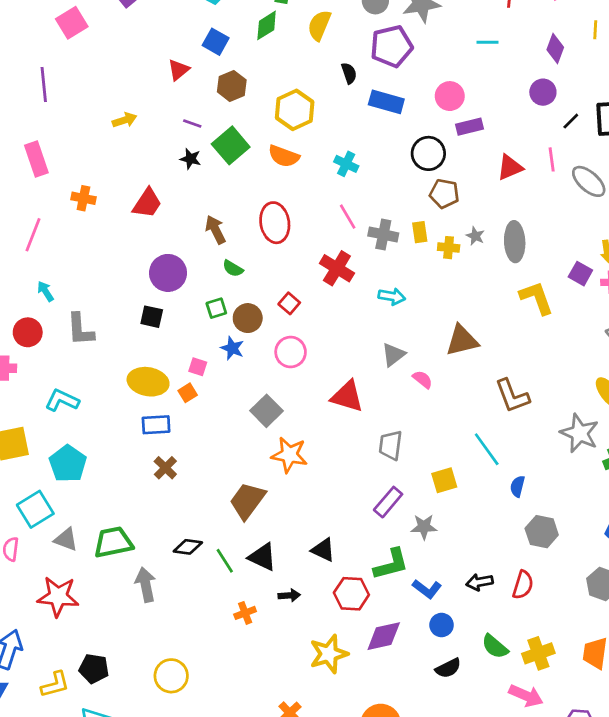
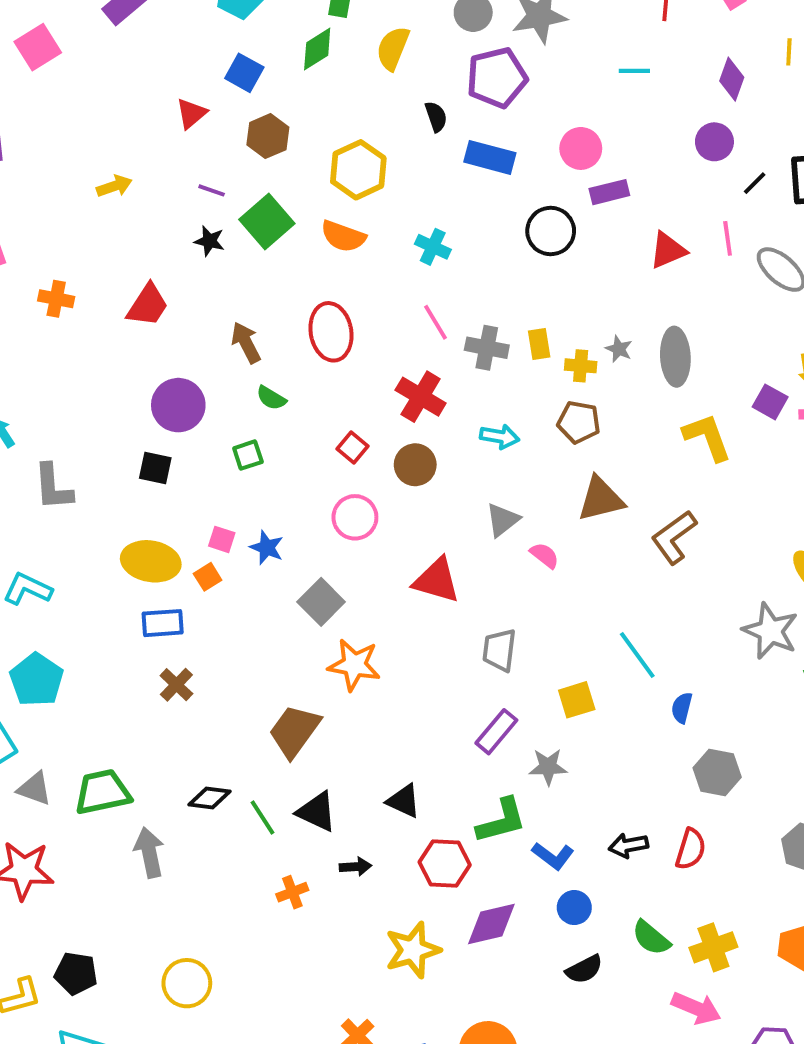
brown pentagon: (444, 194) -> (579, 422), moved
brown circle: (248, 318) -> (415, 465), moved
blue star: (232, 348) -> (267, 548), moved
brown L-shape: (512, 396) -> (674, 537), moved, turned 75

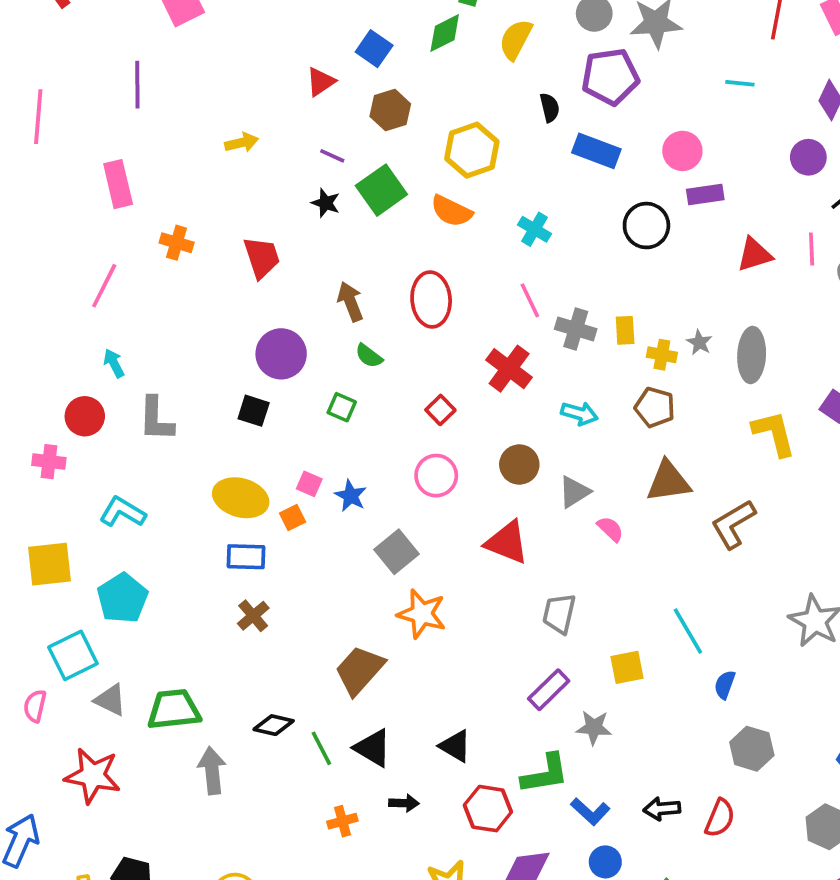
red trapezoid: (148, 305) -> (262, 257), turned -57
green square: (248, 455) -> (342, 407), turned 36
brown circle: (415, 465) -> (519, 464), moved

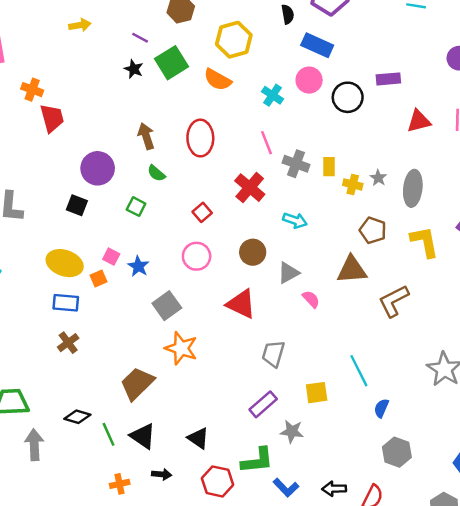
pink circle: (682, 151) -> (309, 80), moved
red trapezoid: (262, 257) -> (52, 118), moved
brown pentagon: (655, 407) -> (373, 230), moved

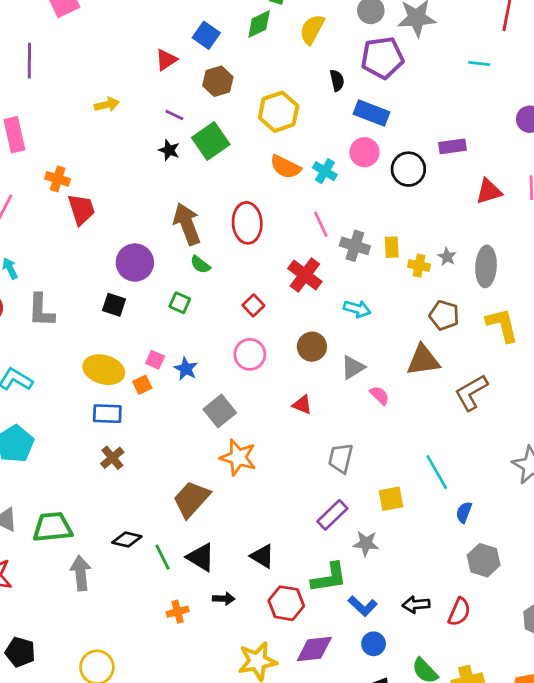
orange semicircle: (218, 80) -> (285, 167), moved
brown arrow: (146, 136) -> (187, 224), size x1.4
red triangle: (241, 304) -> (302, 405), size x0.6

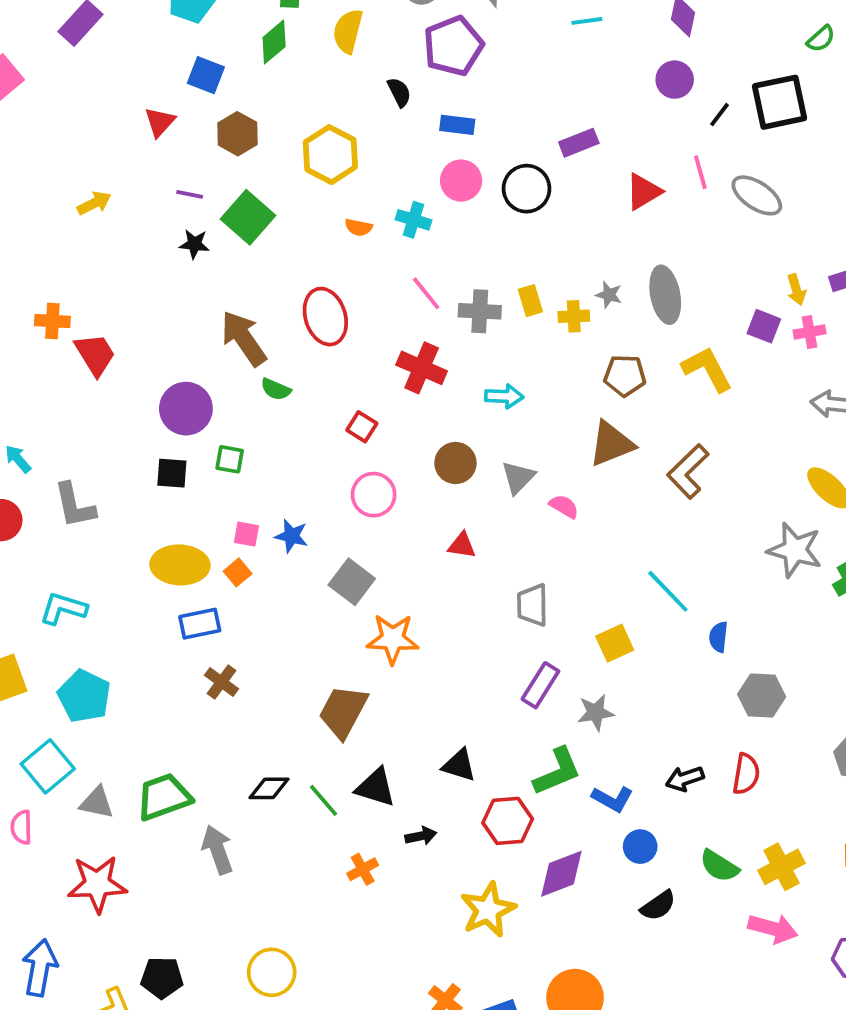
blue rectangle: (371, 113) -> (457, 125), size x0.7
orange semicircle: (285, 167) -> (358, 227), size x0.6
green square: (180, 303) -> (230, 459), moved

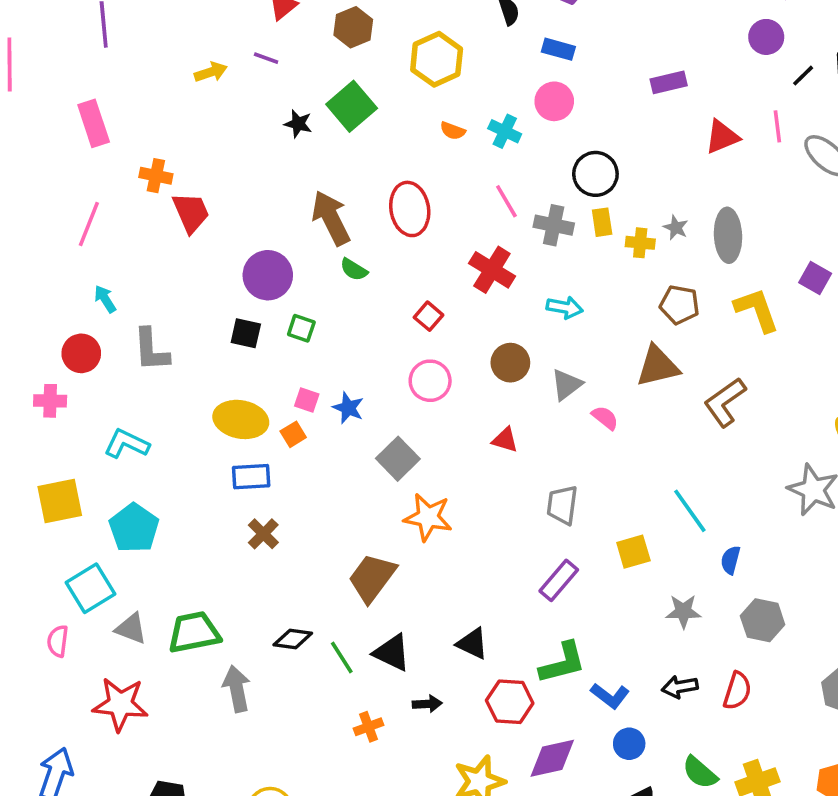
black circle: (527, 189) -> (595, 174), moved
purple line: (190, 194) -> (266, 58), moved
gray star: (596, 713) -> (683, 611), moved

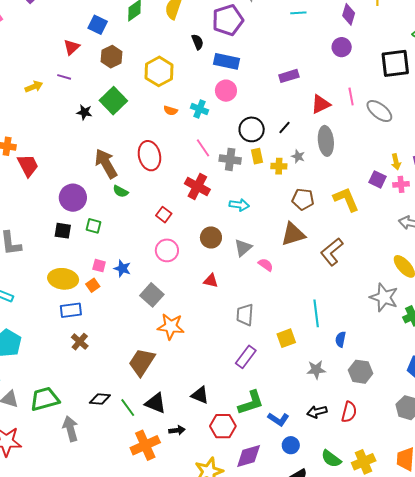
blue rectangle: (558, 49) -> (226, 61), size x1.4
black line: (803, 76) -> (284, 128), moved
gray ellipse: (728, 235) -> (326, 141), moved
cyan line: (690, 511) -> (316, 313), turned 32
orange cross: (369, 727) -> (145, 445), size x1.8

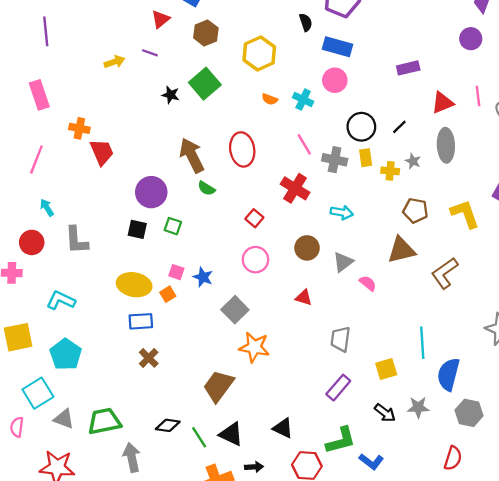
blue semicircle: (341, 339) -> (448, 374), size x1.8
black arrow: (317, 412) -> (385, 413), moved, turned -132

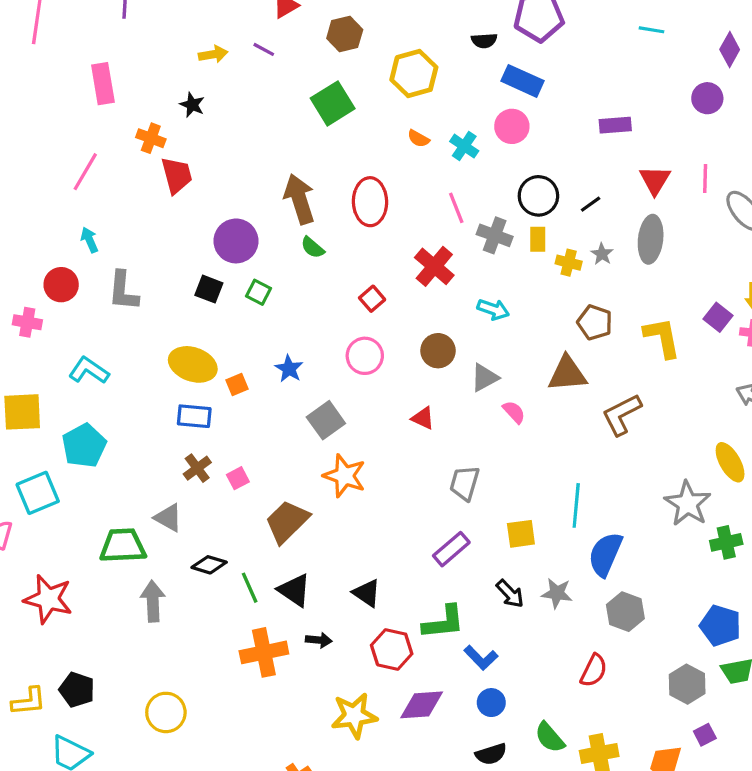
black semicircle: (306, 22) -> (484, 41), turned 96
black star: (171, 95) -> (192, 105), moved
red triangle: (442, 103) -> (655, 180), turned -45
pink square: (176, 272) -> (238, 478), moved, turned 35
gray triangle: (64, 419) -> (168, 518), moved

